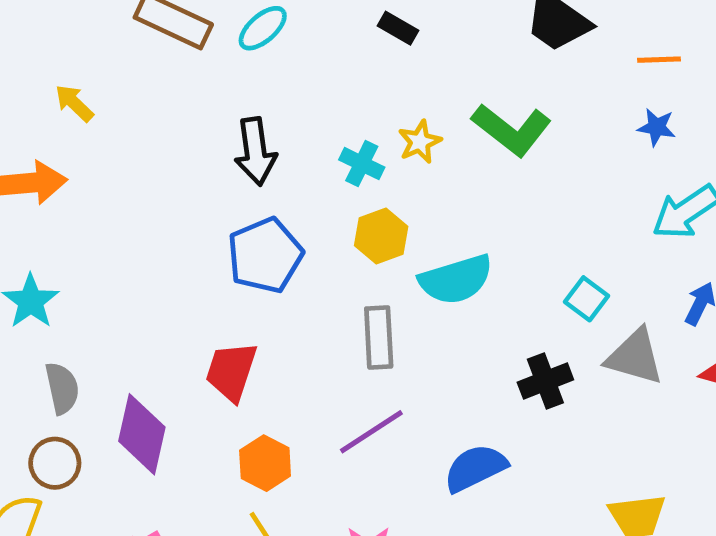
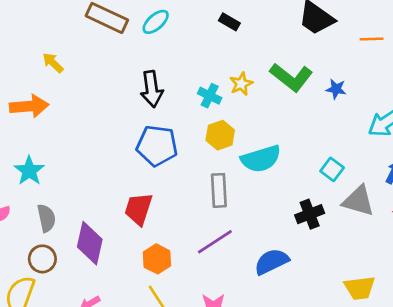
blue star: (657, 127) -> (336, 89), moved
blue pentagon: (265, 255) -> (157, 146), turned 30

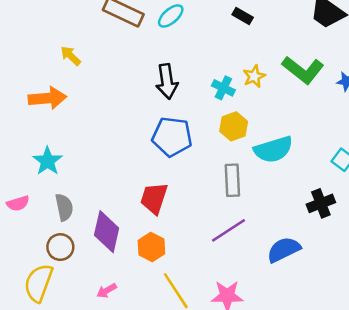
orange hexagon: (157, 259) -> (151, 247), moved

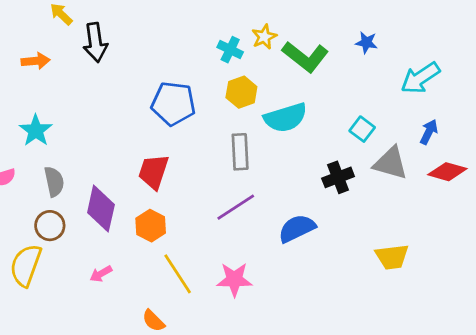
green L-shape: (303, 70) -> (305, 57), moved
black arrow: (167, 81) -> (95, 42), moved
orange arrow: (47, 98) -> (36, 61), size x0.7

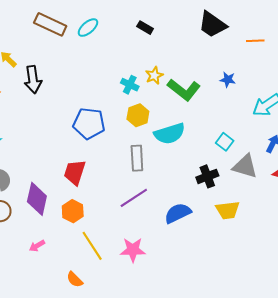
yellow trapezoid: (392, 257) -> (228, 210), moved

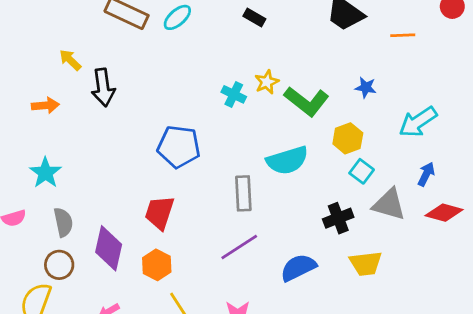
yellow hexagon: (138, 115) -> (348, 138), moved

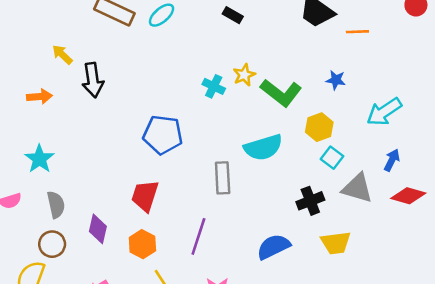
orange line: (403, 35) -> (357, 32), moved
purple line: (239, 247) -> (198, 236), moved, turned -39
purple diamond: (109, 248) -> (98, 229), size x0.7

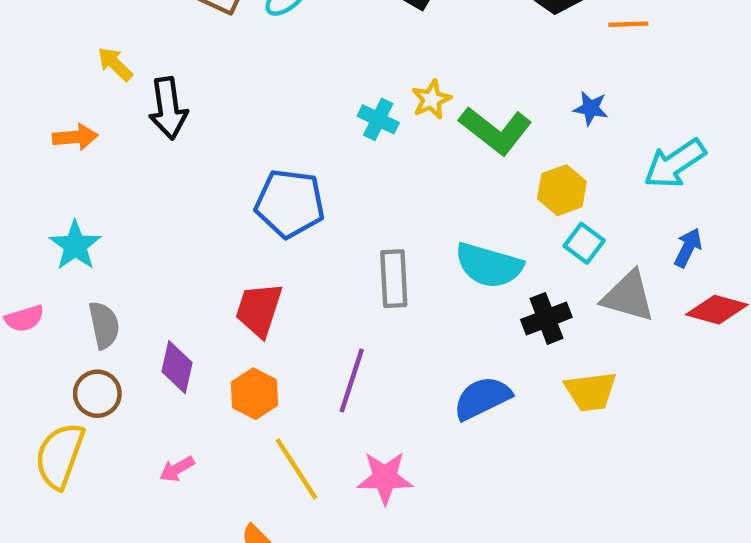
cyan semicircle: (263, 147) -> (489, 265), moved, turned 33

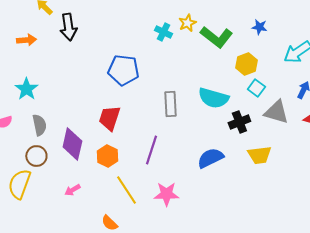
purple diamond: (177, 367) -> (72, 144), size x1.4

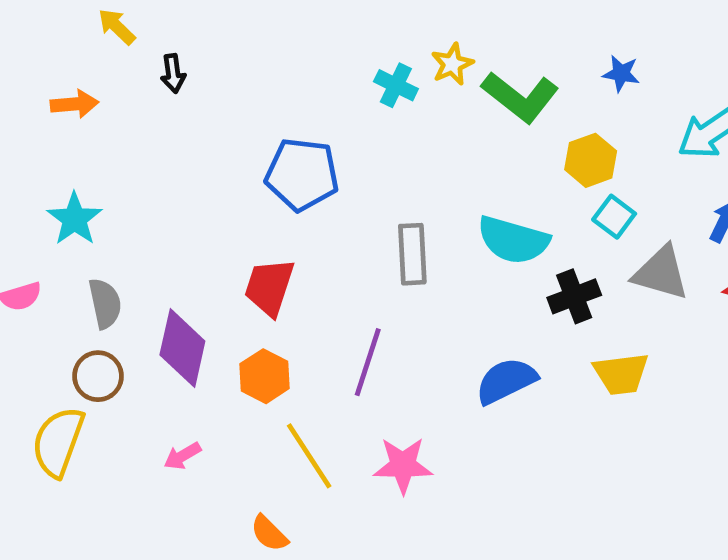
black arrow: (68, 27) -> (173, 74), size x0.6

